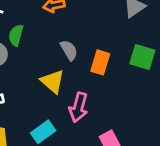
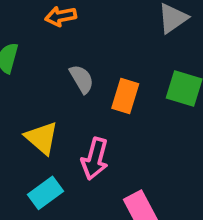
yellow triangle: (53, 81) -> (42, 138), moved

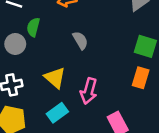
orange rectangle: (125, 96) -> (141, 78), moved

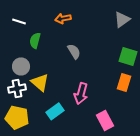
gray circle: (15, 44) -> (21, 66), moved
yellow triangle: (55, 78) -> (40, 82), moved

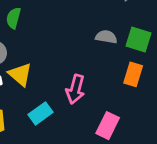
gray semicircle: (74, 51) -> (106, 37), moved, turned -49
pink rectangle: (105, 120) -> (108, 126), turned 54

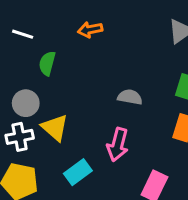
gray semicircle: (106, 37) -> (130, 97), moved

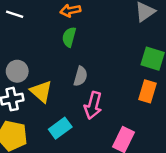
green semicircle: (47, 63) -> (69, 37), moved
gray semicircle: (130, 97) -> (80, 76), moved, turned 96

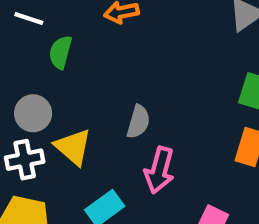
green semicircle: (69, 37) -> (60, 52), moved

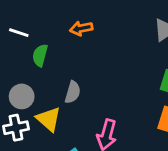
gray semicircle: (138, 122) -> (73, 92), moved

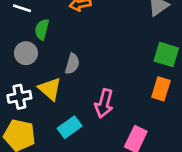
gray circle: (22, 96) -> (26, 53), moved

